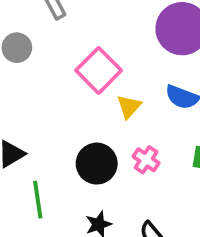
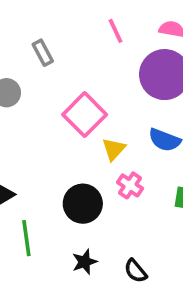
pink cross: (146, 160) -> (130, 185), moved

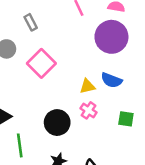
pink square: (85, 115) -> (41, 63), moved
yellow triangle: (114, 149) -> (87, 86), moved, turned 35

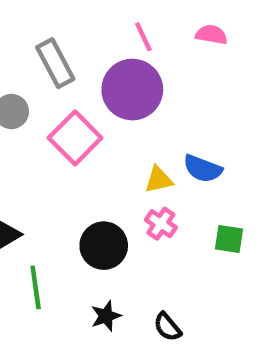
gray rectangle: (31, 22) -> (55, 63), size x1.5
purple circle: (111, 37) -> (132, 90), moved

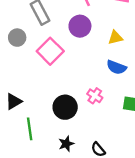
purple circle: (132, 90) -> (80, 26), size x0.7
yellow triangle: (159, 180) -> (115, 38), moved

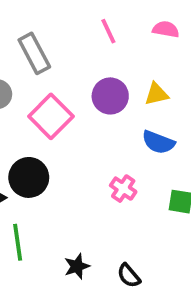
purple circle: (80, 26) -> (110, 96), moved
black circle: (65, 107) -> (29, 177), moved

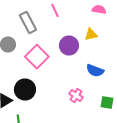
pink line: (108, 31) -> (55, 10), moved
yellow triangle: (157, 94) -> (91, 34), moved

